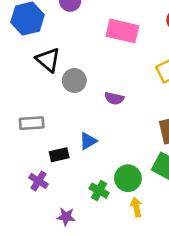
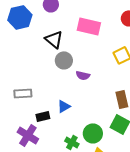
black triangle: (48, 60) -> (54, 39), moved
gray circle: (74, 81) -> (64, 60), moved
purple cross: (39, 181) -> (28, 135), size x1.5

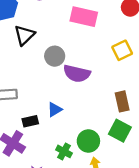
black triangle: (54, 39) -> (24, 35), moved, turned 36
purple semicircle: (83, 75) -> (77, 74), size x1.6

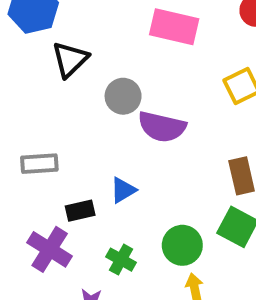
green cross: (64, 151) -> (121, 260), moved

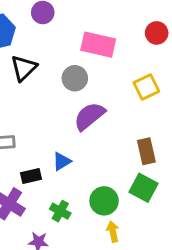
gray circle: (123, 96) -> (75, 78), moved
purple semicircle: (162, 127) -> (89, 116), turned 128

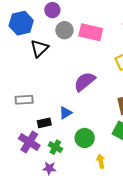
gray circle: (75, 78) -> (64, 30), moved
green circle: (104, 201) -> (85, 138), moved
green cross: (60, 211) -> (55, 147), moved

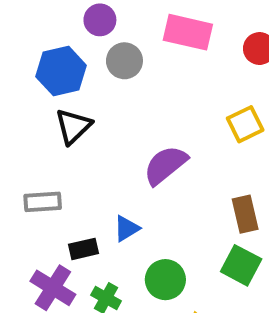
blue hexagon: (21, 23) -> (61, 71), moved
pink rectangle: (91, 32) -> (188, 32), moved
black triangle: (39, 48) -> (73, 126), moved

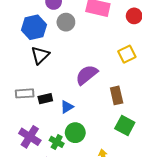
brown rectangle: (245, 214) -> (117, 95), moved
black rectangle: (84, 249) -> (45, 99), moved
green circle: (165, 280) -> (75, 133), moved

